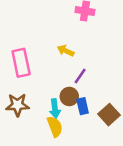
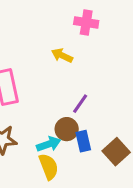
yellow arrow: (66, 51) -> (62, 56), moved
cyan arrow: (55, 109) -> (49, 144), turned -102

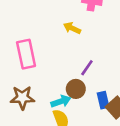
blue rectangle: (83, 141) -> (103, 100), moved

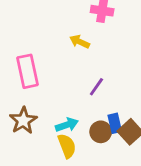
brown circle: (76, 89) -> (101, 132), moved
brown star: (22, 98) -> (23, 121), turned -30

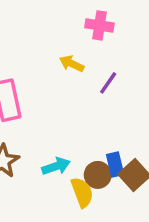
purple line: (96, 87) -> (108, 83), moved
yellow semicircle: (67, 146) -> (82, 192), moved

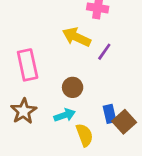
yellow arrow: (72, 64) -> (77, 37), size x1.5
brown circle: (98, 175) -> (73, 87), moved

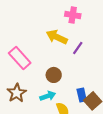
pink rectangle: (28, 65) -> (20, 58), turned -30

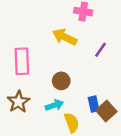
purple line: (78, 48) -> (101, 50), moved
pink rectangle: (20, 58) -> (22, 61), turned 40

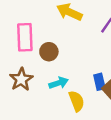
brown circle: (61, 81) -> (49, 52), moved

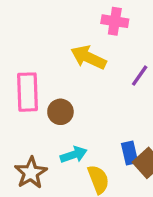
brown star: (21, 79) -> (31, 173), moved

